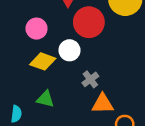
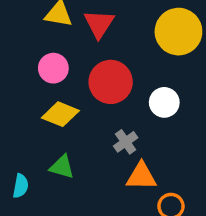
red circle: (89, 22) -> (111, 82), moved
white circle: (69, 50) -> (164, 102), moved

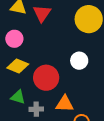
red circle: (111, 82) -> (46, 78), moved
gray cross: (126, 142) -> (36, 109), moved, turned 32

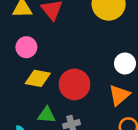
white circle: (79, 61) -> (125, 63), moved
orange triangle: (65, 104) -> (119, 95), moved, turned -30

